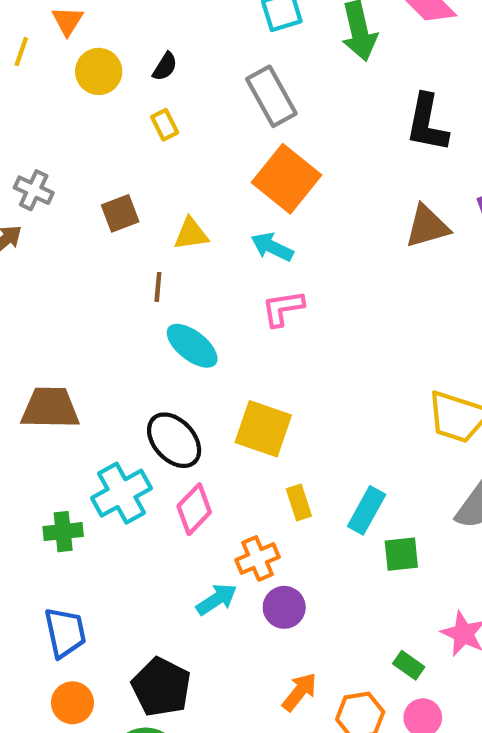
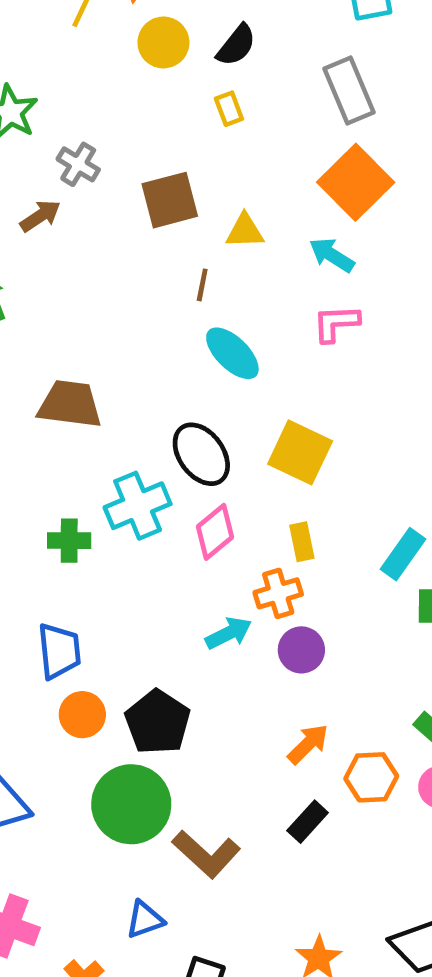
black semicircle: (165, 67) -> (236, 45), size x1.4
brown square: (120, 213) -> (170, 200), size x1.4
yellow rectangle: (299, 502) -> (302, 542), moved
orange circle: (72, 703) -> (82, 715), moved

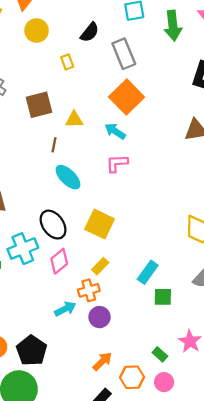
black semicircle: (236, 45) -> (90, 32), moved
yellow rectangle: (302, 542) -> (100, 266), turned 56

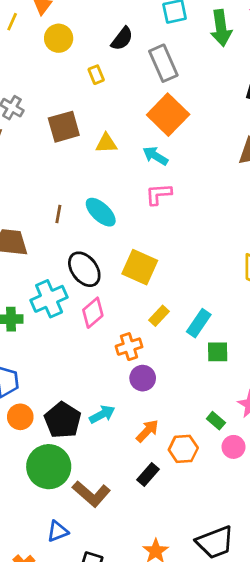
brown line: (54, 145) -> (58, 214), moved
yellow rectangle: (100, 266) -> (159, 316), moved
cyan arrow: (65, 309) -> (102, 414), moved
pink circle: (164, 382) -> (234, 447), moved

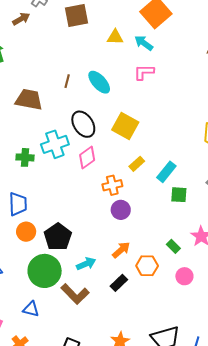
yellow triangle: (106, 143) -> (115, 37), moved
cyan arrow: (102, 414) -> (86, 264), moved
pink circle: (234, 447) -> (184, 276), moved
blue triangle: (58, 531) -> (31, 309), moved, turned 30

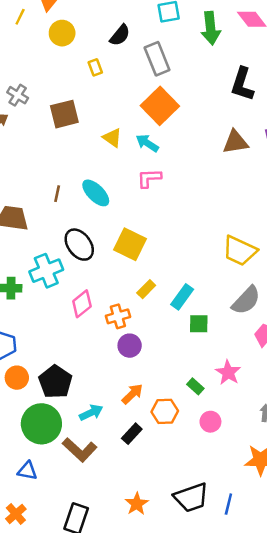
yellow triangle: (115, 37) -> (112, 138), turned 36
pink diamond: (87, 158) -> (82, 304), moved

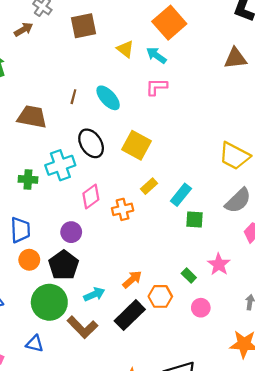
purple circle: (130, 346) -> (71, 232), moved
black rectangle: (132, 434) -> (130, 315), size x1.6

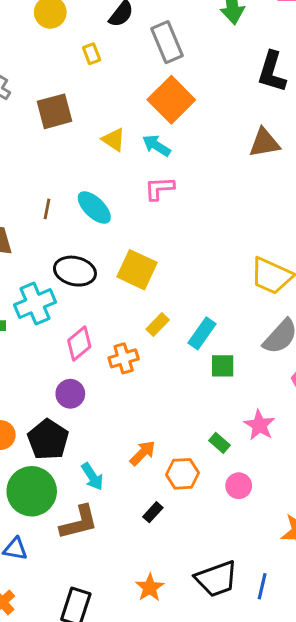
black ellipse: (91, 143) -> (75, 271), turned -40
purple circle: (71, 232) -> (70, 394), moved
cyan arrow: (94, 294) -> (92, 477), turned 84
black rectangle: (130, 315) -> (153, 512), moved, size x0.5
brown L-shape: (82, 327) -> (79, 522), turned -56

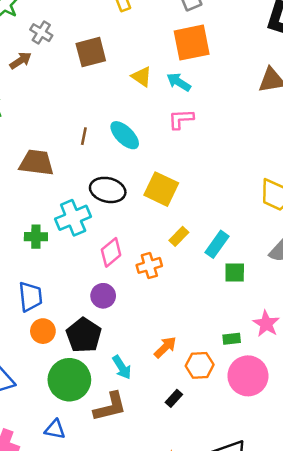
orange square: (171, 100) -> (192, 43), turned 33
green rectangle: (220, 443) -> (232, 339), turned -48
pink circle: (239, 486) -> (248, 376), size x1.8

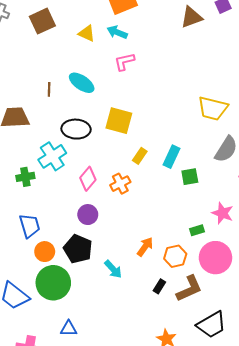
green circle: (69, 380) -> (53, 283), moved
brown L-shape: (110, 407) -> (189, 289), moved

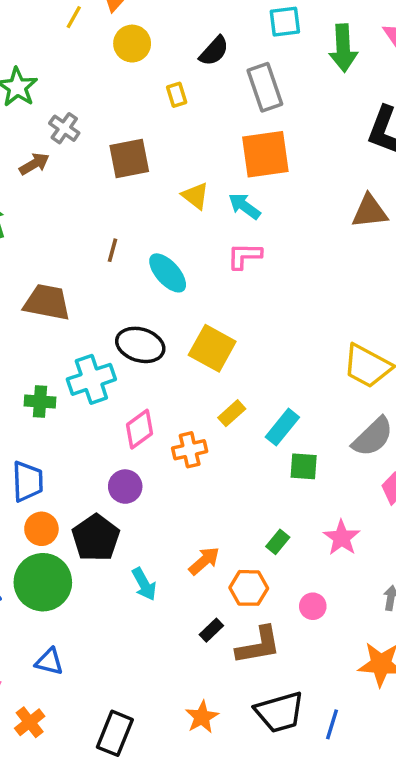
brown line: (49, 89) -> (112, 250), moved
green rectangle: (197, 230) -> (278, 542), moved, turned -48
pink circle: (215, 258) -> (313, 606), size x0.5

